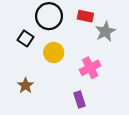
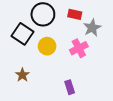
black square: (26, 38) -> (22, 34), size x1.5
pink cross: (90, 68) -> (79, 48), moved

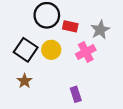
red rectangle: (75, 14) -> (70, 26), moved
black square: (22, 34) -> (26, 50), moved

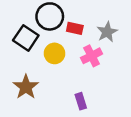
black square: (26, 50) -> (26, 38), moved
brown star: (25, 81) -> (26, 87), size x1.5

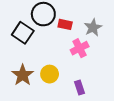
yellow circle: (54, 53) -> (50, 74), moved
purple rectangle: (81, 101) -> (80, 87), moved

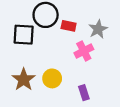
black square: (23, 33) -> (24, 35), turned -30

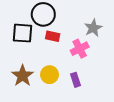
red rectangle: (69, 26) -> (53, 36), moved
purple rectangle: (84, 93) -> (75, 80), moved

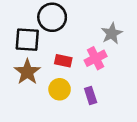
red rectangle: (53, 36) -> (63, 61), moved
brown star: (23, 76) -> (27, 72), moved

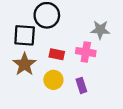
gray star: (112, 33) -> (100, 30), turned 30
pink cross: (96, 58) -> (86, 52), turned 36

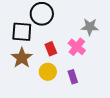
pink cross: (86, 52) -> (77, 47), turned 30
red rectangle: (57, 54) -> (51, 49), turned 56

